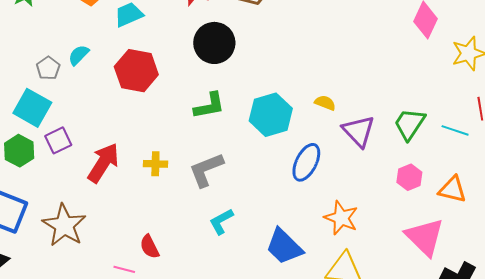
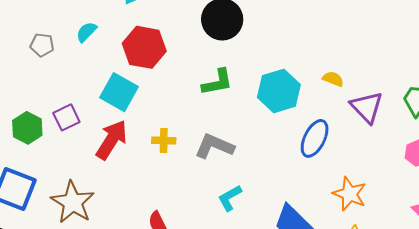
gray pentagon: (48, 68) -> (42, 45), moved, turned -30
cyan square: (32, 108) -> (119, 92), moved
gray L-shape: (206, 170) -> (214, 146), turned 45

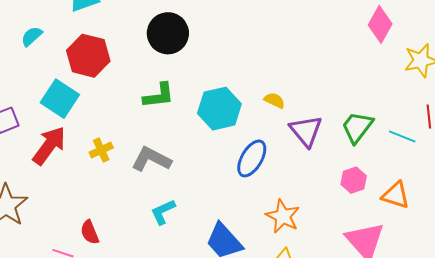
yellow cross: (164, 141) -> (101, 150), turned -30

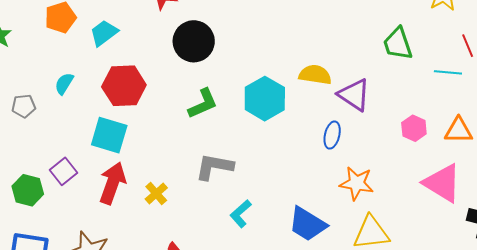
yellow semicircle: (274, 100) -> (315, 75), size x1.5
green trapezoid: (357, 127) -> (398, 44), moved, turned -39
yellow cross: (101, 150) -> (156, 193), moved
blue ellipse: (252, 158) -> (332, 135), moved, size x0.7

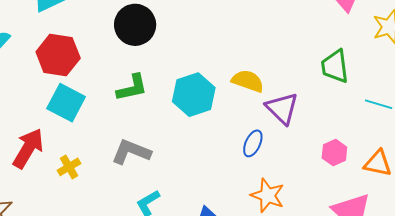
cyan square: (109, 135) -> (66, 103), moved

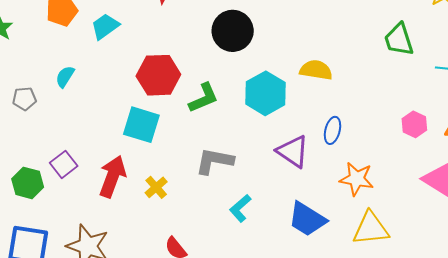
black circle: (135, 25) -> (233, 31), moved
red hexagon: (58, 55) -> (158, 75), moved
purple triangle: (282, 108) -> (293, 151), moved

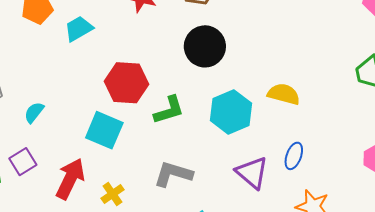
cyan semicircle: (65, 77) -> (34, 112), moved

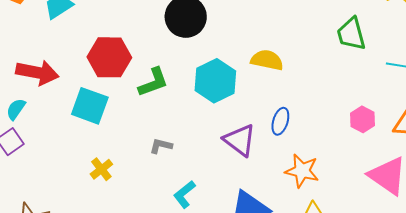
cyan semicircle: (34, 112) -> (16, 109), moved
gray L-shape: (173, 174) -> (161, 146), size x0.6
red arrow: (70, 179) -> (37, 73), moved, turned 78

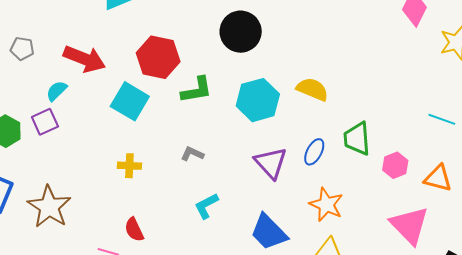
green trapezoid: (351, 34) -> (357, 139), moved
yellow cross: (101, 169) -> (129, 166), turned 30

